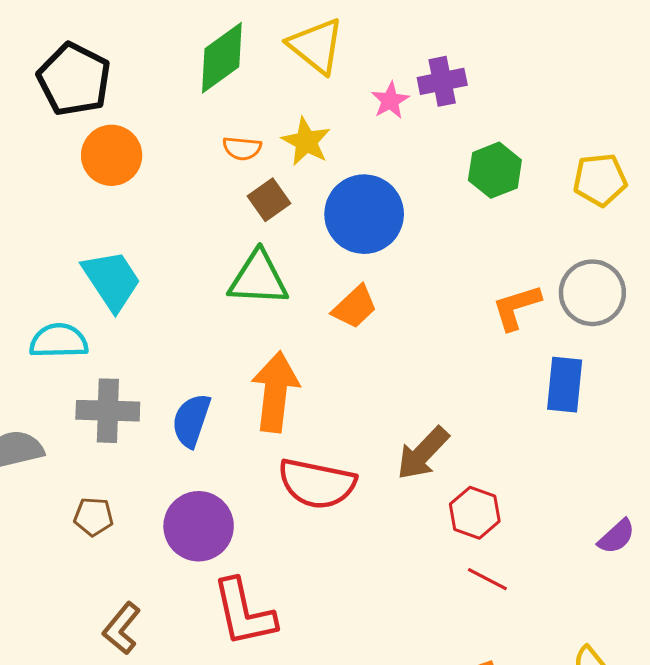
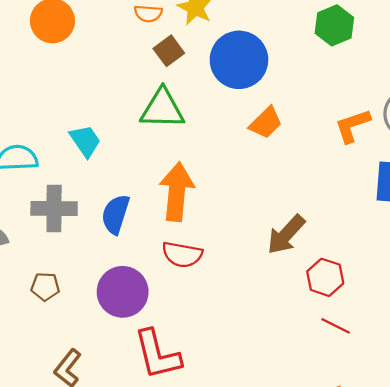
cyan trapezoid: (112, 280) -> (85, 141), moved, size x0.7
orange trapezoid: (355, 307) -> (266, 123), moved
red semicircle: (317, 484) -> (182, 254), moved, size x0.7

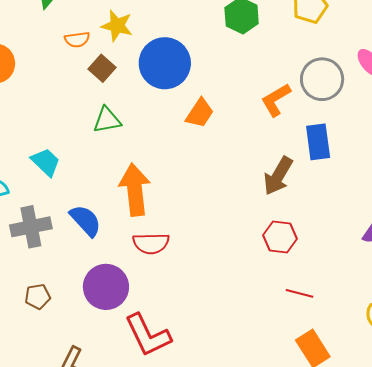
green triangle: (162, 109) -> (107, 120), size x0.7
blue semicircle: (116, 214) -> (86, 221), turned 132
brown arrow: (286, 235) -> (278, 176), moved
red line: (336, 326) -> (299, 293), moved

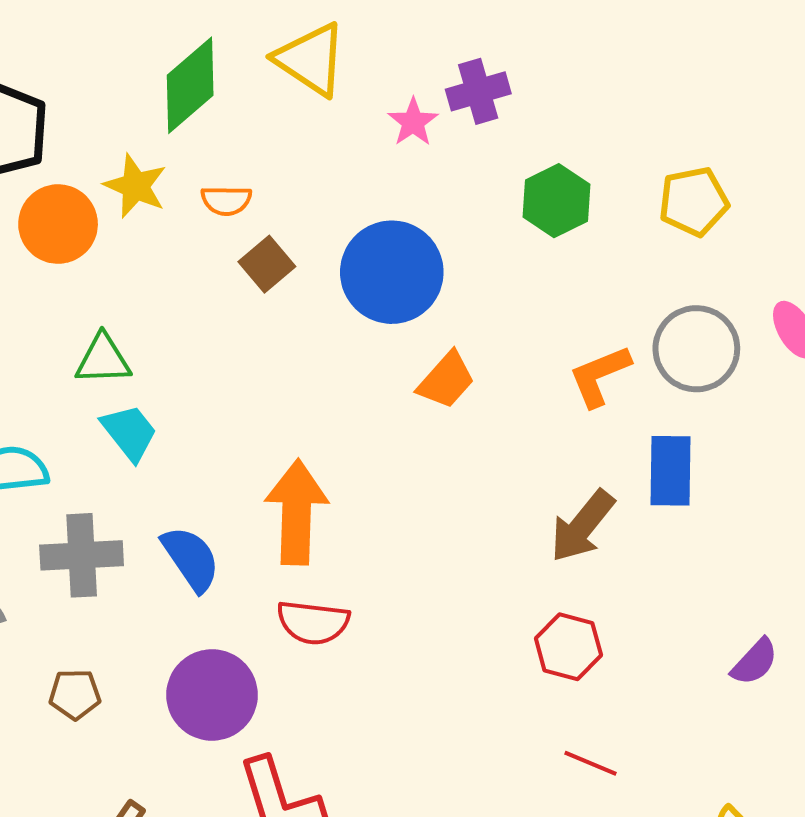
yellow star: (117, 26) -> (135, 186), moved
green triangle: (107, 120) -> (103, 359), moved

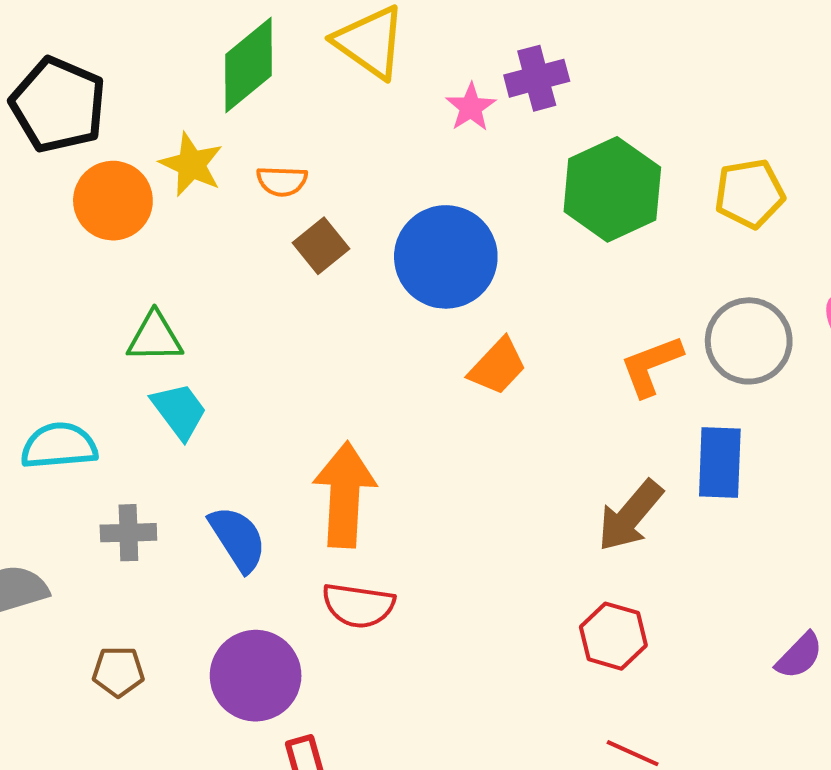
green hexagon: (556, 201) -> (612, 189), size x1.4
gray cross: (82, 555) -> (128, 533), size x0.7

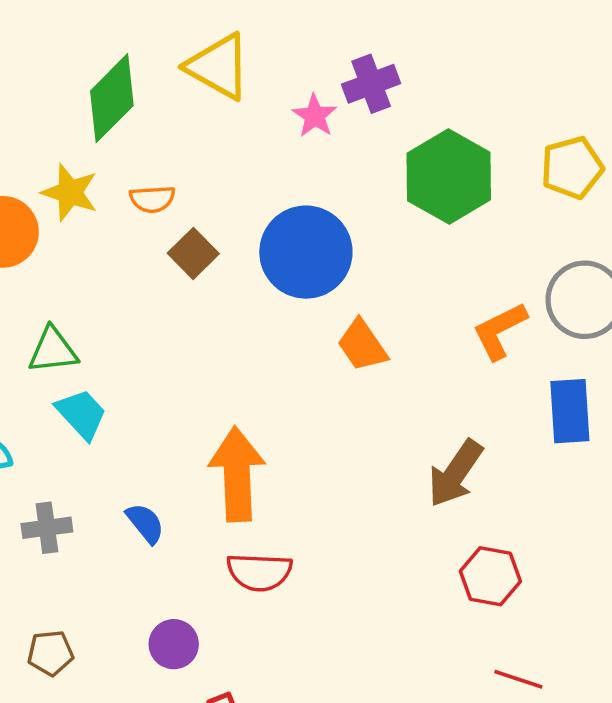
orange trapezoid: (498, 366) -> (362, 345), turned 108
brown arrow: (630, 516) -> (455, 473), moved
blue semicircle: (238, 539) -> (145, 523), size x0.7
purple circle: (256, 676) -> (174, 644), size x0.6

